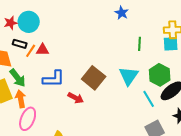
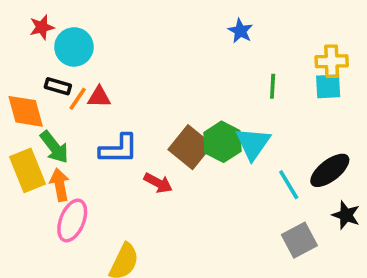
red star: (11, 23) -> (42, 27), moved
green hexagon: (160, 75) -> (222, 142), moved

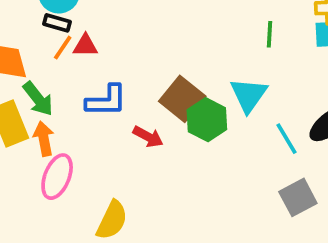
black rectangle: (58, 86) -> (57, 23), moved
green hexagon: (222, 142) -> (207, 120), moved

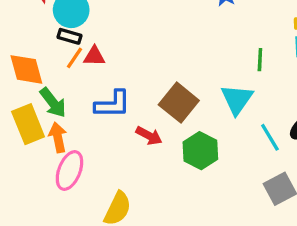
green line: (269, 34) -> (260, 60), moved
green hexagon: (207, 120) -> (200, 151), moved

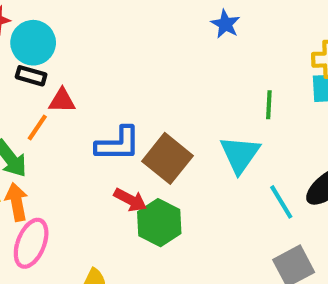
orange line: (74, 58) -> (37, 127), moved
blue L-shape: (113, 104) -> (118, 144), moved
green hexagon: (200, 151) -> (159, 223), moved

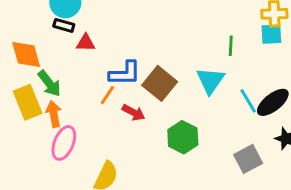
orange line: (37, 127) -> (107, 95), moved
cyan line: (281, 202) -> (248, 101), moved
green hexagon: (159, 223) -> (183, 137), moved

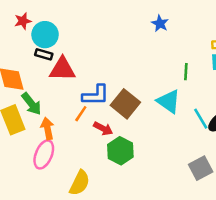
red triangle: (86, 43) -> (62, 69), size x1.6
cyan triangle: (210, 81) -> (169, 101), turned -30
orange arrow: (54, 114) -> (47, 129), moved
green hexagon: (183, 137) -> (120, 151), moved

